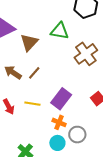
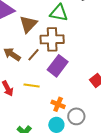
brown cross: (86, 54) -> (52, 39), moved, turned 35
purple rectangle: (61, 99) -> (58, 66), moved

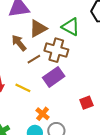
brown arrow: (12, 54) -> (19, 43), moved

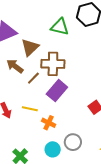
green triangle: (71, 27) -> (60, 27), moved
orange cross: (43, 114) -> (49, 123), moved

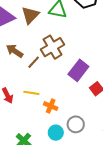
brown triangle: (30, 47) -> (30, 15), moved
brown cross: (53, 64) -> (52, 47), turned -30
purple rectangle: (57, 91) -> (78, 70), moved

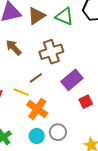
brown line: (34, 62) -> (36, 78), moved
orange cross: (51, 106) -> (37, 109), size x1.5

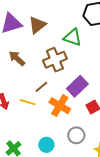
green triangle: (64, 16) -> (73, 37), moved
orange cross: (37, 109) -> (60, 106), moved
gray circle: (58, 132) -> (76, 135), moved

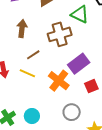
brown arrow: (17, 58) -> (22, 28), turned 48
brown line: (41, 87) -> (33, 55), moved
cyan circle: (46, 145) -> (32, 116), moved

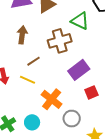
orange cross: (59, 81) -> (52, 99), moved

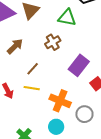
brown arrow: (22, 35) -> (15, 46), turned 54
brown cross: (60, 41) -> (53, 42), size x0.7
cyan circle: (32, 122) -> (56, 127), moved

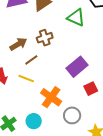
brown cross: (53, 42) -> (45, 38), moved
brown arrow: (15, 46) -> (18, 44), moved
cyan circle: (56, 127) -> (34, 121), moved

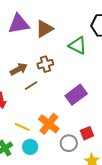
yellow line: (26, 79) -> (22, 127), moved
red square: (91, 89) -> (87, 133), moved

